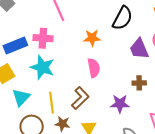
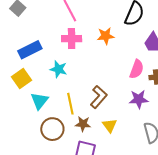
pink cross: (43, 38) -> (72, 39), moved
cyan star: (42, 67) -> (59, 69), size x0.7
pink semicircle: (94, 68) -> (137, 69), moved, turned 36

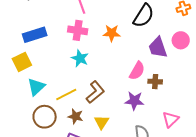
cyan star: (59, 69) -> (80, 58), moved
yellow line: (70, 104) -> (66, 94), turned 65

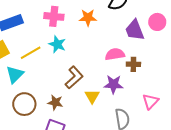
pink semicircle: (137, 71) -> (115, 54), turned -126
yellow line: (66, 94) -> (31, 53), moved
yellow triangle: (102, 122) -> (92, 96), moved

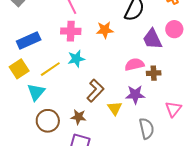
cyan star: (57, 44) -> (76, 59), turned -30

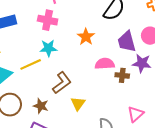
orange star: (105, 30) -> (86, 37), moved, turned 30
yellow line: (50, 69) -> (31, 64), moved
purple star: (135, 95) -> (142, 63), moved

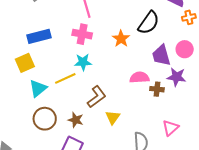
orange star: (86, 37) -> (121, 39), moved

